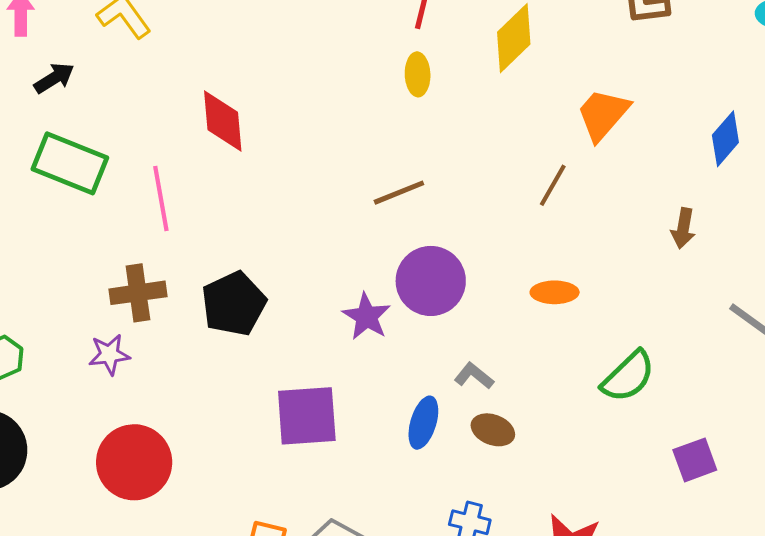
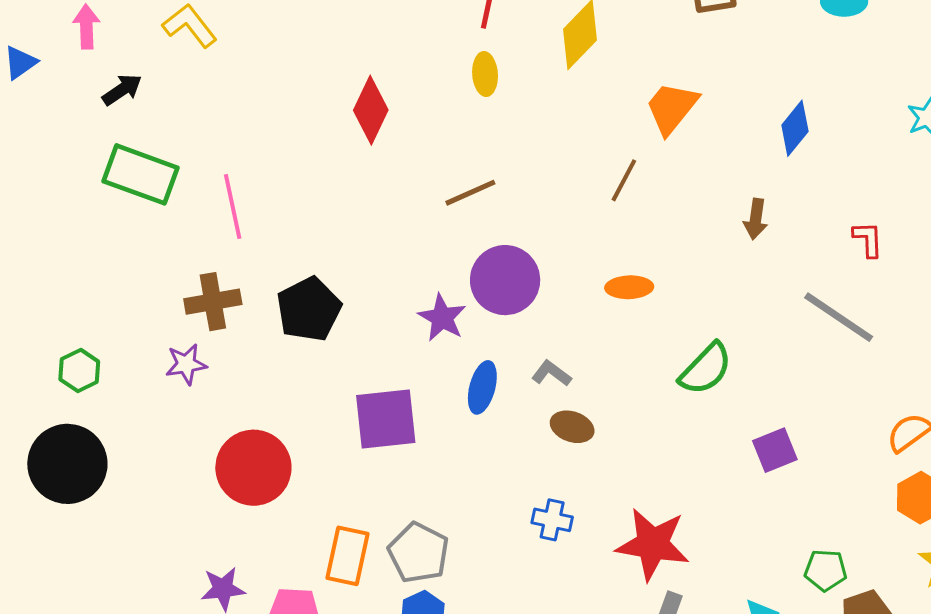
red diamond: (223, 121) -> (371, 110), moved, turned 32
blue ellipse: (423, 423) -> (482, 387), moved
red circle: (134, 462) -> (253, 468), moved

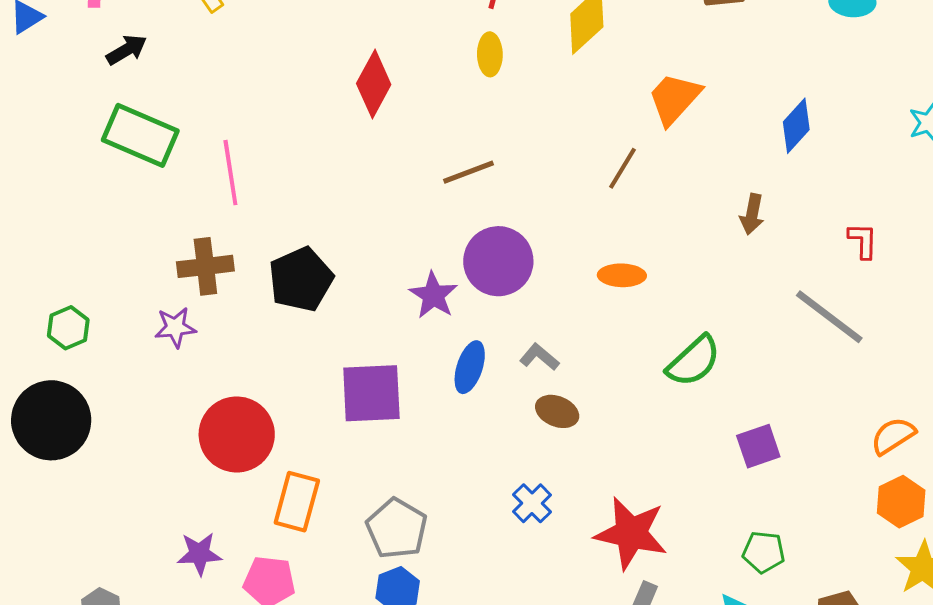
blue cross: (552, 520) -> (532, 503), turned 30
orange rectangle: (348, 556) -> (297, 502), moved
green pentagon: (826, 570) -> (764, 552), moved

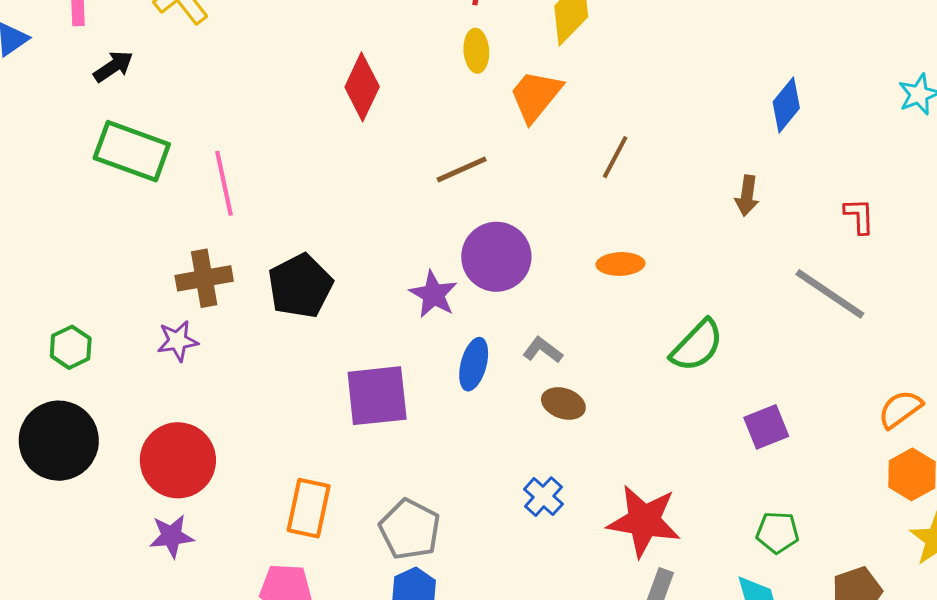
orange trapezoid: (674, 99) -> (536, 96), moved
red circle: (237, 434) -> (178, 460), moved
purple star: (199, 554) -> (172, 536), moved

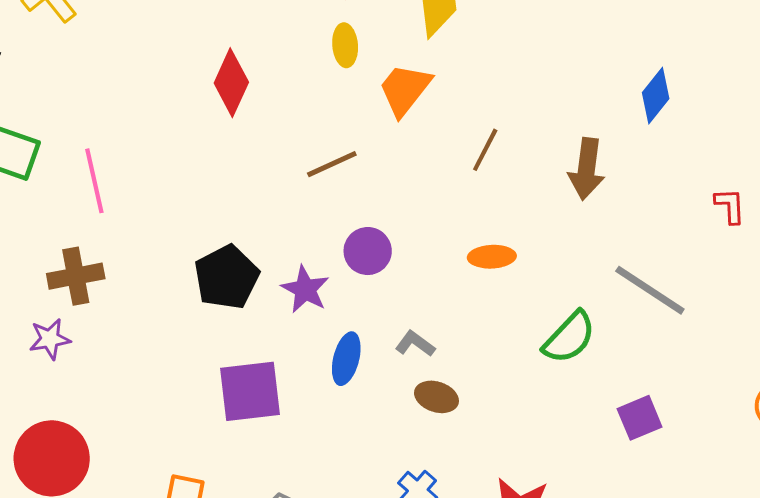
brown arrow: (747, 196) -> (587, 169), moved, size x1.5
purple circle: (496, 257) -> (368, 251), size x0.7
black pentagon: (300, 286) -> (227, 277), moved
gray line: (830, 294) -> (650, 290), moved

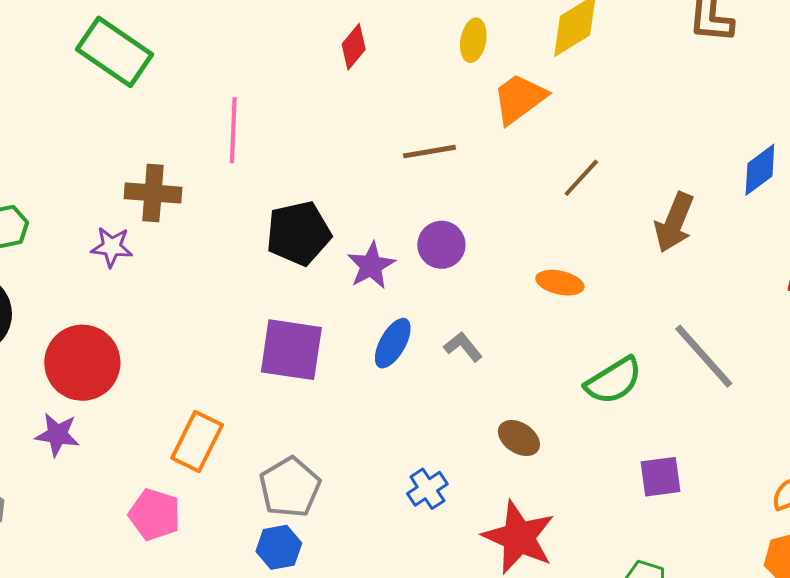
red diamond: (231, 83) -> (354, 47), size x0.7
pink line: (94, 181) -> (233, 130), moved
brown ellipse: (436, 397) -> (519, 438), moved

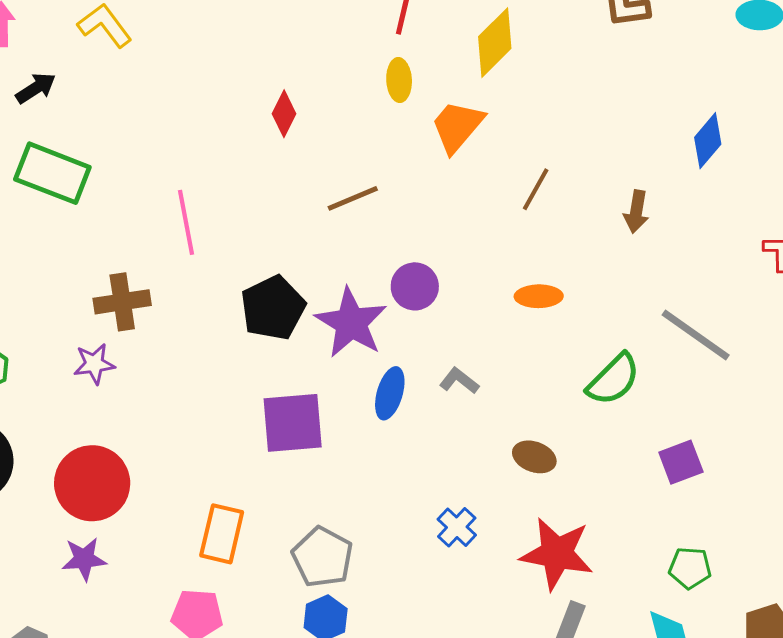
brown line: (430, 152) -> (353, 198), moved
brown arrow: (674, 222) -> (636, 212), size x0.7
purple star: (371, 266) -> (351, 323), size x1.5

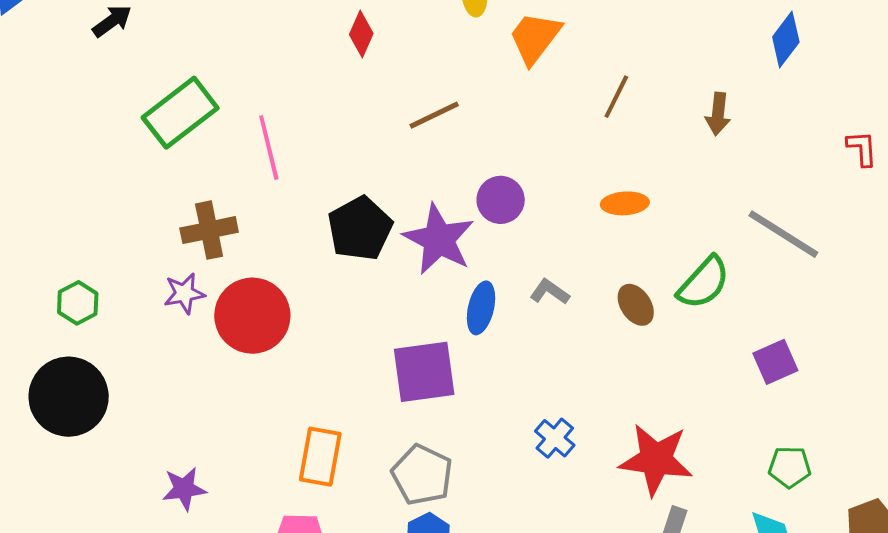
green rectangle: (52, 173) -> (180, 113), moved, turned -56
purple square: (293, 423) -> (424, 372), moved
brown ellipse: (534, 457) -> (636, 305), moved, turned 39
red circle: (92, 483) -> (252, 316), moved

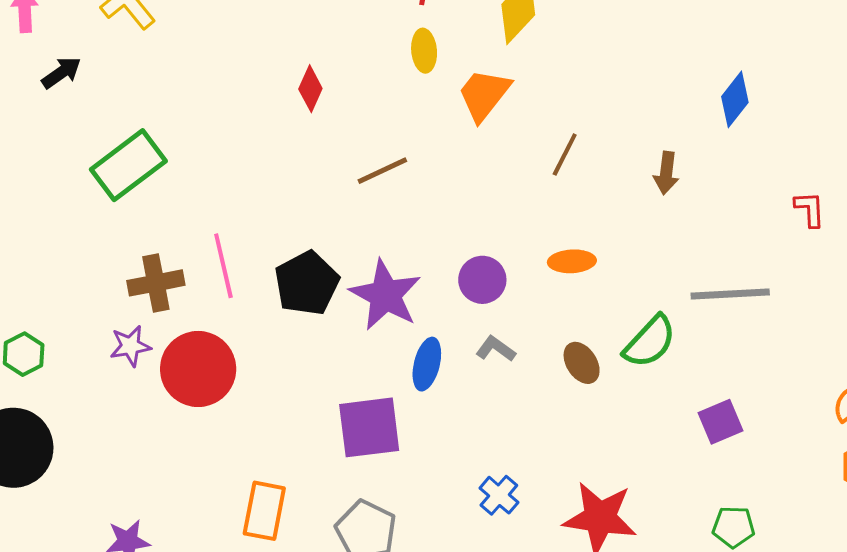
pink line: (269, 148) -> (223, 266), moved
purple circle: (501, 200) -> (482, 280), moved
gray line: (783, 234) -> (730, 294), turned -36

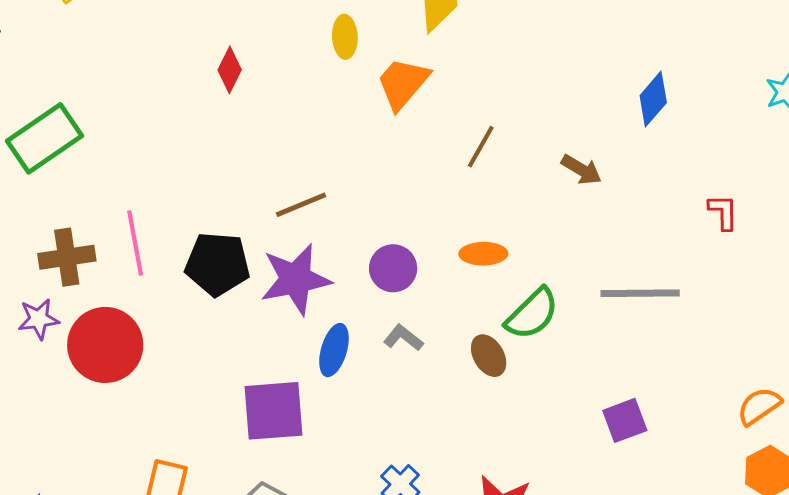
brown line: (382, 171) -> (301, 205), moved
brown arrow: (666, 173) -> (581, 170), turned -69
black pentagon: (307, 283) -> (217, 264), turned 30
purple star: (385, 295) -> (296, 279), turned 30
green semicircle: (650, 342) -> (532, 314), moved

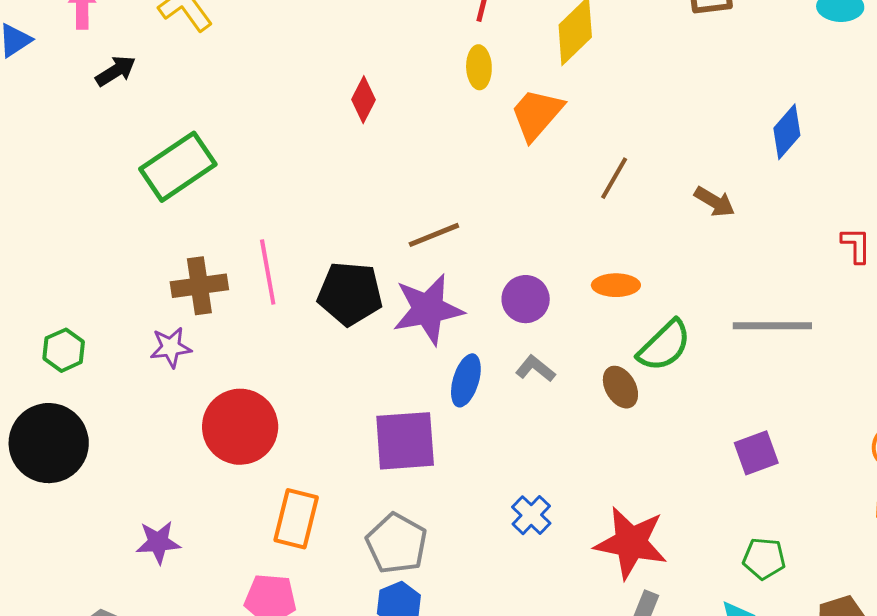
red circle: (105, 345) -> (240, 427), moved

